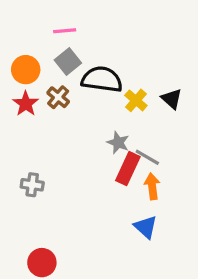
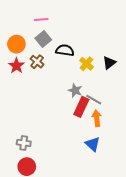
black semicircle: (102, 79) -> (65, 50), size x0.7
black triangle: (172, 99) -> (109, 63), turned 40
gray cross: (32, 185) -> (24, 143), moved

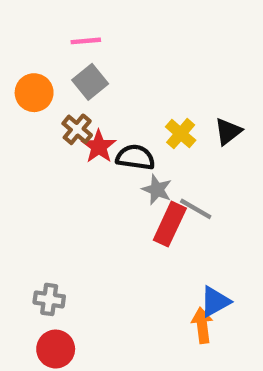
black semicircle: (65, 50) -> (135, 157), moved
red star: (16, 66) -> (99, 147), moved
orange arrow: (97, 118) -> (202, 325), moved
blue triangle: (93, 144) -> (215, 302), moved, turned 49

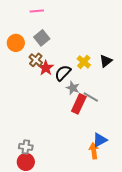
pink line: (86, 41) -> (37, 11), moved
black semicircle: (135, 157) -> (63, 73), turned -54
gray cross: (49, 299) -> (26, 147), moved

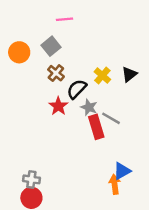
pink line: (37, 11) -> (64, 19), moved
brown cross: (36, 60) -> (56, 73), moved
red star: (46, 68) -> (58, 106), moved
red rectangle: (79, 104) -> (96, 127), turned -42

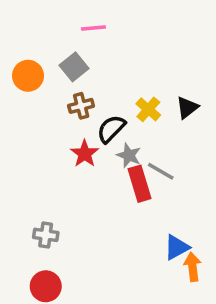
brown cross: (56, 73) -> (81, 106), turned 35
gray cross: (31, 179) -> (46, 235), moved
orange arrow: (115, 184) -> (193, 267), moved

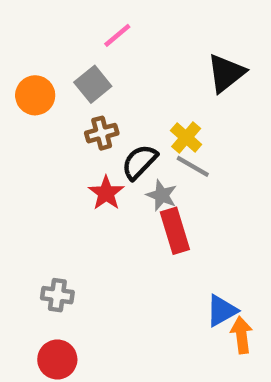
pink line: (93, 28) -> (117, 35), turned -35
black triangle: (187, 108) -> (226, 73), moved, size x1.4
gray line: (161, 171) -> (193, 166), moved

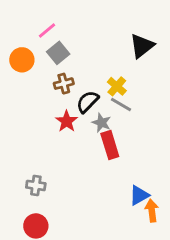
pink line: (117, 35) -> (47, 31), moved

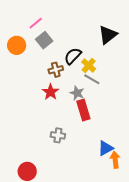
brown cross: (64, 84) -> (56, 70), moved
black semicircle: (87, 102) -> (73, 56), moved
gray cross: (36, 185) -> (58, 135), moved

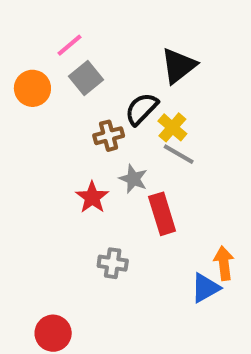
black triangle: (108, 35) -> (179, 66), moved
red star: (51, 92) -> (92, 197), moved
gray star: (77, 93) -> (133, 179), moved
orange arrow: (115, 160) -> (224, 263), moved

